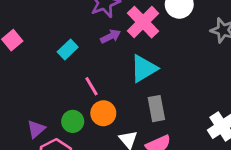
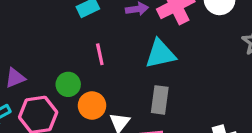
orange circle: (103, 113) -> (92, 106), moved
purple triangle: (36, 129) -> (15, 78), moved

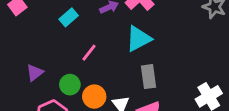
pink line: (100, 54) -> (89, 53), turned 66
purple triangle: (15, 78) -> (35, 73), moved

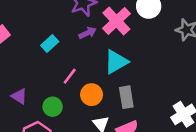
purple triangle: (35, 73) -> (19, 96), turned -48
orange circle: (94, 97) -> (92, 95), moved

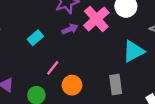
cyan triangle: (116, 62) -> (134, 51), moved
gray rectangle: (126, 97) -> (116, 85), moved

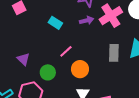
cyan rectangle: (35, 38) -> (55, 23), turned 64
gray rectangle: (116, 85) -> (114, 53), moved

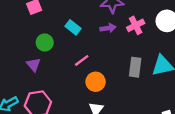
pink cross: (111, 16) -> (136, 25), size x0.7
green circle: (48, 72) -> (45, 43), moved

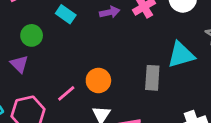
pink line: (82, 60) -> (66, 93), moved
gray rectangle: (135, 67) -> (152, 78), moved

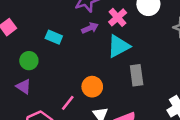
cyan triangle: (181, 55) -> (119, 46), moved

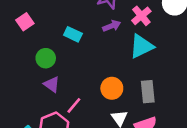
gray rectangle: (137, 75) -> (148, 92), moved
purple triangle: (24, 87) -> (52, 84), moved
pink line: (68, 103) -> (74, 105), moved

